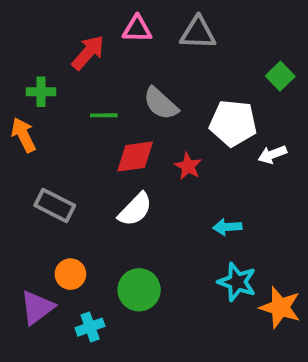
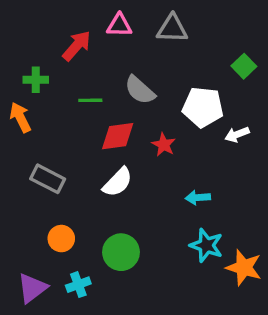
purple triangle: (37, 307) -> (32, 288), moved

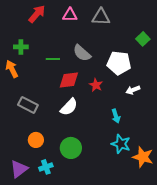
red arrow: (77, 46) -> (37, 14), moved
white arrow: (237, 134) -> (133, 90), moved
cyan arrow: (198, 198) -> (116, 116), turned -104

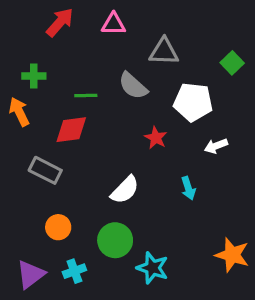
gray triangle: (101, 17) -> (164, 52), moved
red diamond: (69, 80) -> (71, 130), moved
white semicircle: (69, 107) -> (125, 190), moved
cyan star: (121, 144) -> (153, 268), moved

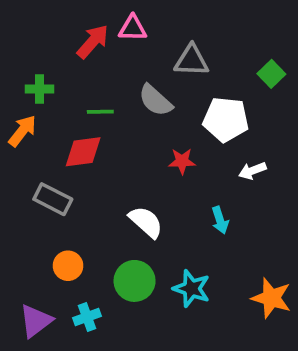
red arrow: (60, 22) -> (93, 41), moved
orange arrow: (19, 112) -> (22, 131), turned 64
red star: (156, 138) -> (182, 161), turned -30
white semicircle: (125, 190) -> (146, 222), turned -92
cyan star: (153, 268) -> (192, 289), moved

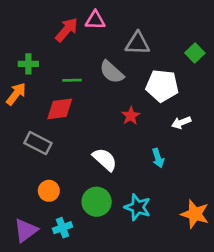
red star: (182, 161) -> (131, 116), turned -30

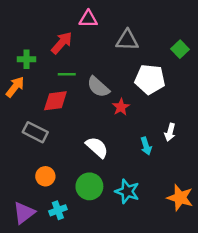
red arrow: (67, 30) -> (62, 43), moved
gray semicircle: (112, 72) -> (98, 87), moved
white arrow: (181, 123) -> (170, 132), moved, turned -54

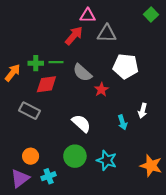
pink triangle: (88, 19) -> (88, 16), moved
red arrow: (62, 43) -> (74, 36), moved
green square: (180, 49) -> (151, 15), moved
green cross: (26, 59) -> (36, 63), moved
orange circle: (45, 176) -> (31, 156), moved

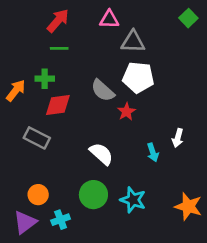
red arrow: (74, 36) -> (58, 21), moved
green line: (56, 62) -> (59, 48), moved
white pentagon: (126, 66) -> (138, 77), moved

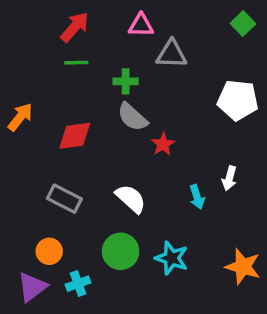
white pentagon: (138, 77) -> (238, 100), moved
green cross: (45, 79) -> (126, 81), moved
gray rectangle: (37, 138) -> (64, 199), moved

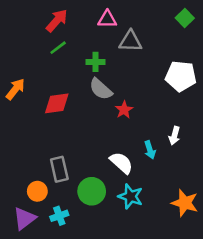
green line: (76, 63) -> (58, 48), turned -36
gray rectangle: (64, 199) -> (59, 169), moved, turned 50
white semicircle: (131, 199) -> (121, 163), moved

